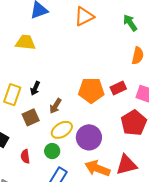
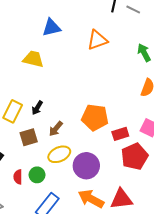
red rectangle: (118, 88) -> (120, 134), moved
green circle: (52, 151) -> (37, 175), moved

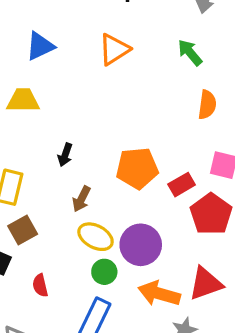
black arrow: (37, 108) -> (65, 155), moved
brown square: (29, 137) -> (23, 230), moved
yellow ellipse: (59, 154) -> (96, 237), turned 65
green circle: (37, 175) -> (104, 272), moved

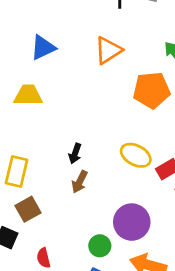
black arrow: (65, 155) -> (75, 153), moved
orange pentagon: (137, 168) -> (152, 90), moved
yellow ellipse: (96, 237) -> (136, 155), moved

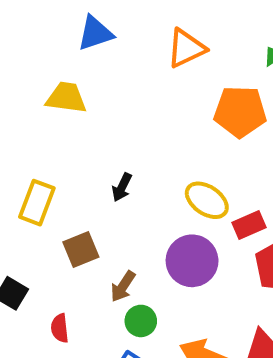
brown arrow: (80, 182) -> (123, 286), moved
brown square: (28, 209) -> (81, 250), moved
purple circle: (132, 222) -> (192, 261), moved

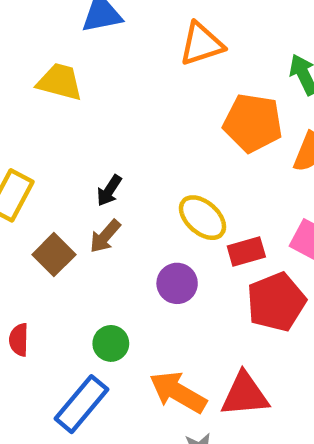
brown square: (81, 250) -> (54, 255), turned -30
purple circle: (192, 261) -> (177, 283), size x0.7
brown arrow: (123, 286) -> (105, 236), moved

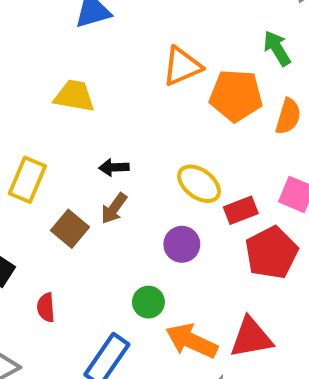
orange triangle: (201, 44) -> (182, 66), moved
yellow trapezoid: (60, 82) -> (74, 96), moved
black arrow: (109, 191) -> (114, 167), turned 60
green circle: (111, 343) -> (148, 302), moved

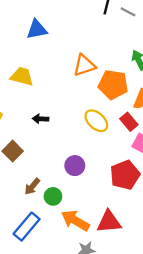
yellow ellipse: (199, 184) -> (96, 121), moved
brown arrow: (114, 208) -> (32, 186), moved
red rectangle: (241, 210) -> (129, 122), moved, turned 66

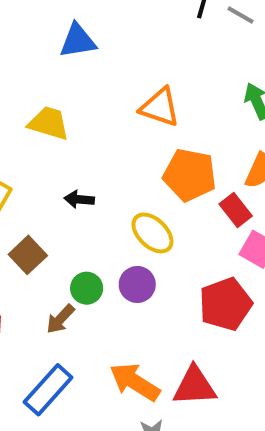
orange triangle: (84, 65) -> (160, 107), turned 35
orange pentagon: (113, 85) -> (190, 175), moved
yellow ellipse: (96, 121) -> (152, 233), moved
green circle: (53, 196) -> (87, 288), moved

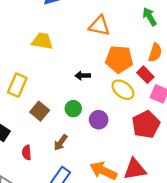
black arrow: (79, 199) -> (83, 76), moved
yellow ellipse: (152, 233) -> (123, 90), moved
green circle: (87, 288) -> (73, 109), moved

